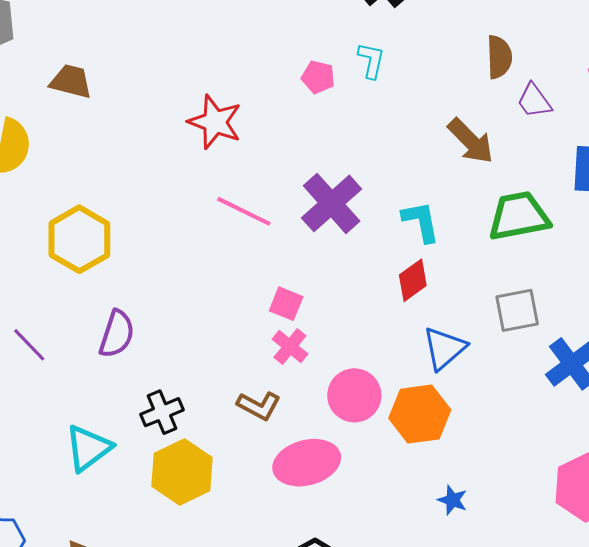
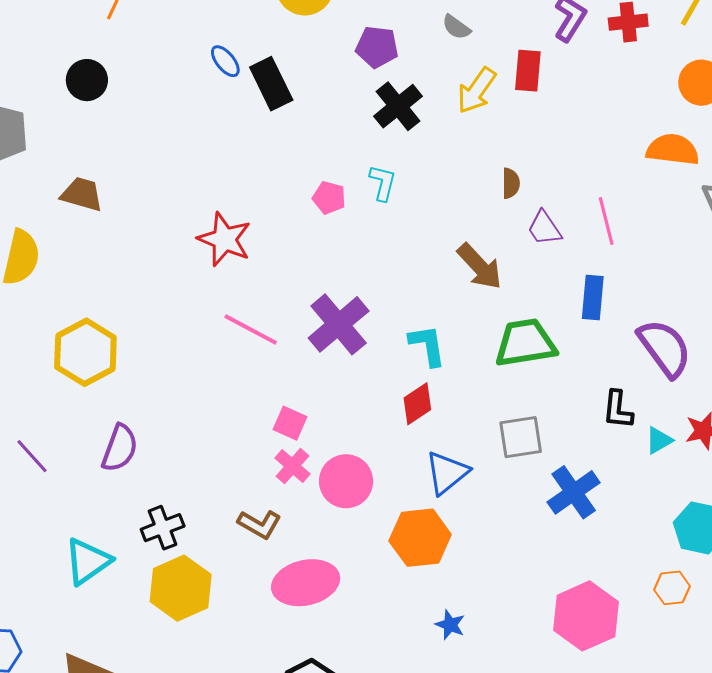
brown semicircle: (499, 57) -> (511, 183), size x0.7
pink circle: (354, 395) -> (346, 481), moved

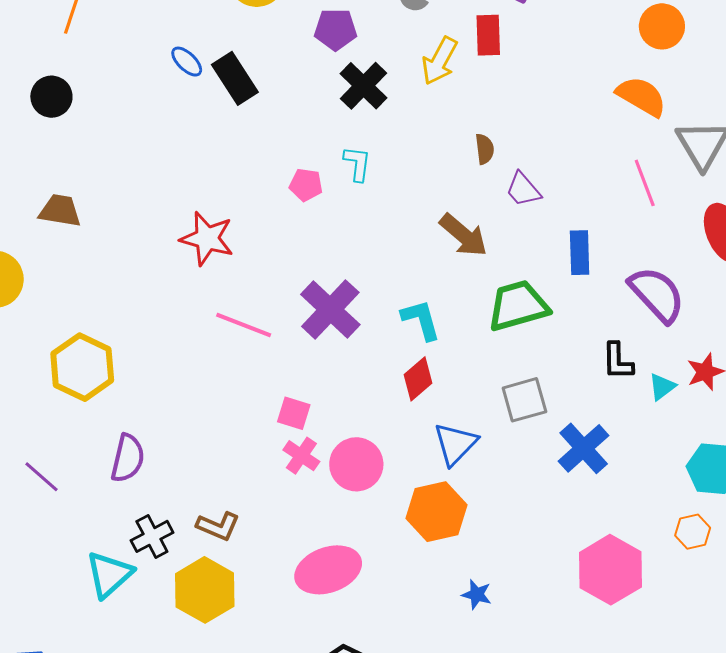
orange semicircle: (673, 150) -> (641, 96), turned 30
pink line: (606, 221) -> (645, 183), moved
brown L-shape: (260, 524) -> (218, 526), moved
black cross: (163, 528) -> (152, 536), moved

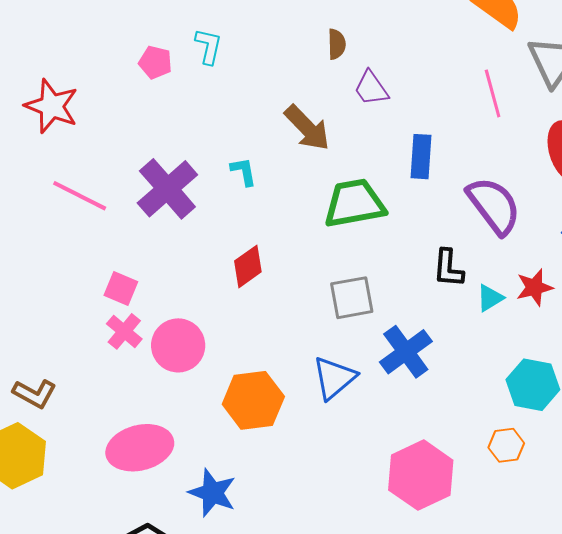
cyan L-shape: (421, 320) -> (244, 172), moved, size x0.7
blue triangle: (455, 444) -> (334, 378), moved
blue star: (477, 594) -> (212, 493), moved, size x1.6

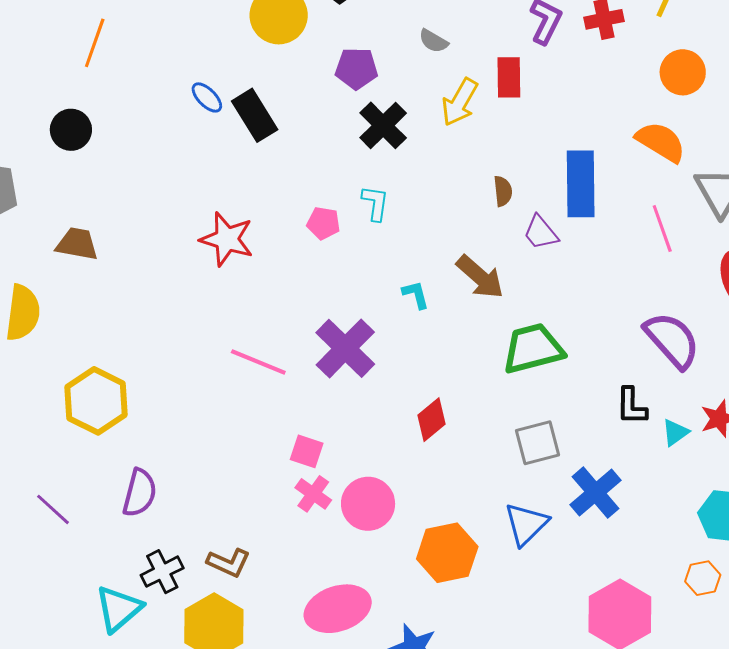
red star: (52, 106) -> (227, 239), moved
blue rectangle: (421, 157) -> (581, 184), moved, size x1.5
cyan L-shape: (244, 172) -> (416, 295), moved

